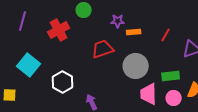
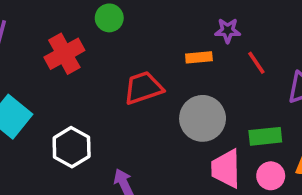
purple star: (118, 21) -> (228, 30), moved
red line: (166, 35) -> (256, 63), turned -64

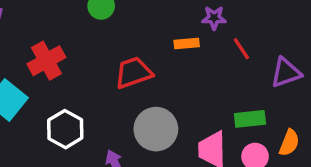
red cross: (64, 54) -> (46, 61), moved
gray circle: (203, 118) -> (156, 129), moved

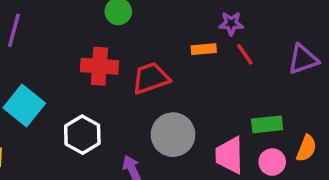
red line: (241, 49) -> (245, 54), moved
red cross: (46, 61) -> (99, 66), moved, turned 33
purple triangle: (286, 73) -> (303, 59), moved

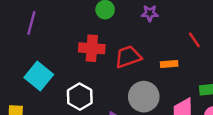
purple star: (231, 23) -> (150, 13), moved
orange rectangle: (204, 49) -> (169, 64), moved

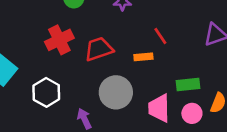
red line: (194, 40) -> (160, 36), moved
red cross: (92, 48) -> (59, 40), turned -30

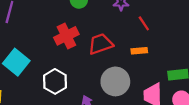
red line: (160, 36) -> (144, 23), moved

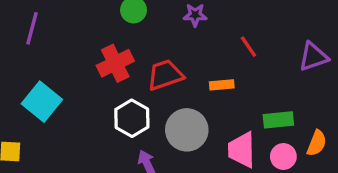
red line: (144, 23) -> (248, 47), moved
white hexagon: (55, 81) -> (132, 118), moved

